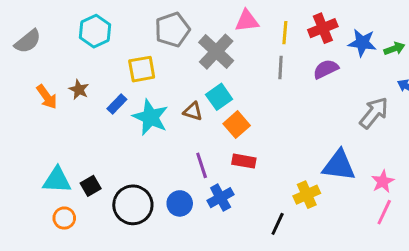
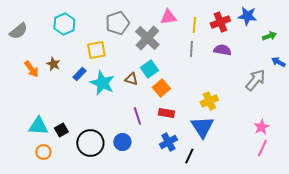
blue star: (362, 43) -> (247, 16), moved
purple semicircle: (326, 69) -> (222, 50), turned 36
blue triangle: (339, 165) -> (202, 127), moved, turned 50
yellow cross: (307, 195) -> (209, 101), moved
blue cross: (221, 198) -> (168, 142), moved

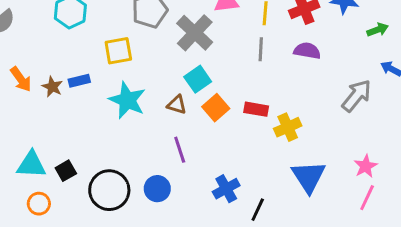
brown star: (53, 64) -> (52, 87), moved
blue rectangle: (79, 74) -> (79, 81), moved, turned 32
brown triangle: (131, 79) -> (177, 105), moved
red rectangle: (166, 113) -> (256, 109), moved
blue triangle: (202, 127) -> (309, 177), moved

